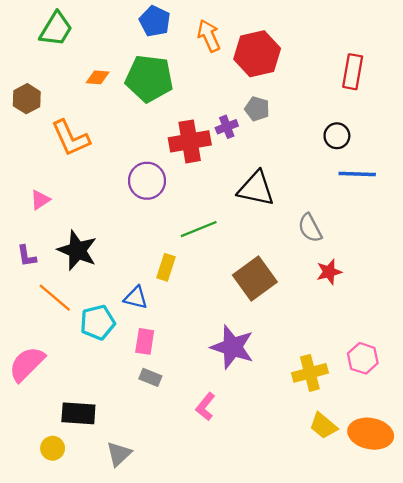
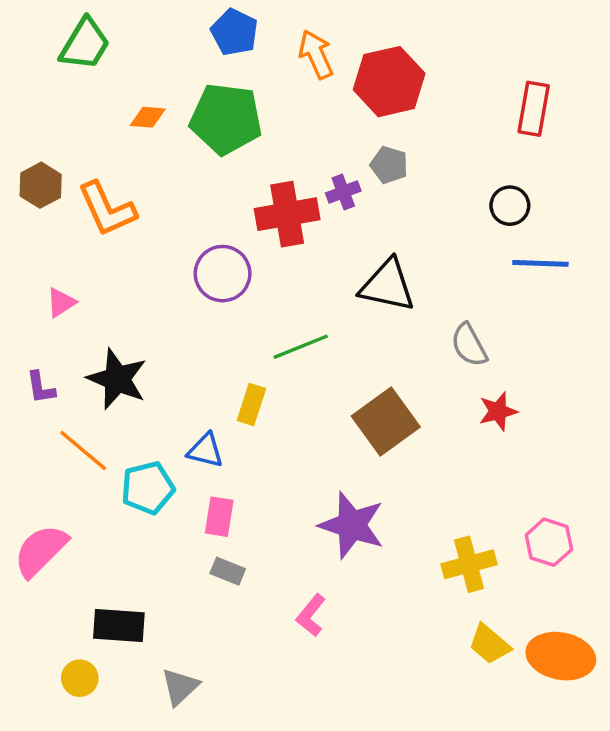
brown hexagon: (27, 99) -> (41, 185), moved

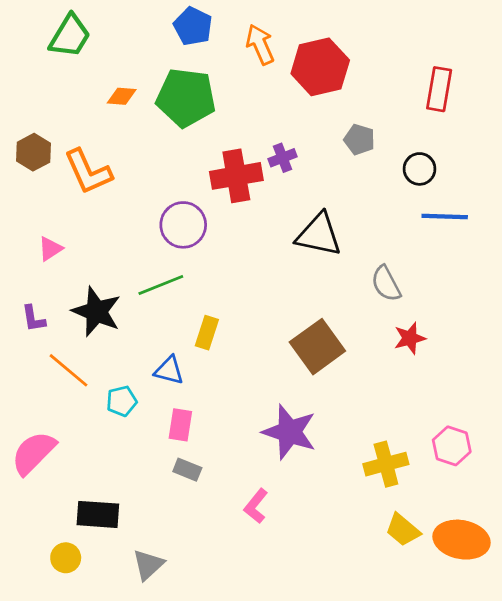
gray pentagon: (389, 165) -> (359, 140), moved
green line: (301, 347) -> (161, 285), moved
cyan pentagon: (148, 488) -> (122, 401), size x0.7

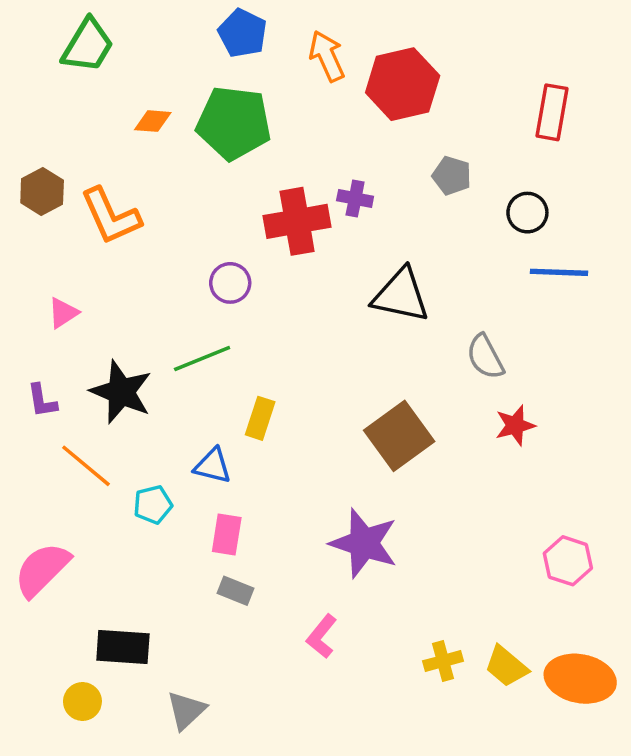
purple cross: (282, 158) -> (355, 199), turned 32
purple circle: (183, 225) -> (230, 283), size x0.7
yellow cross: (386, 464) -> (443, 661), moved, size x0.7

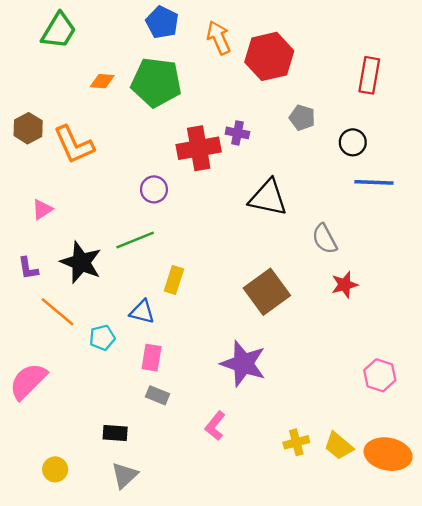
black rectangle: (123, 647) -> (115, 433), moved, size x0.7

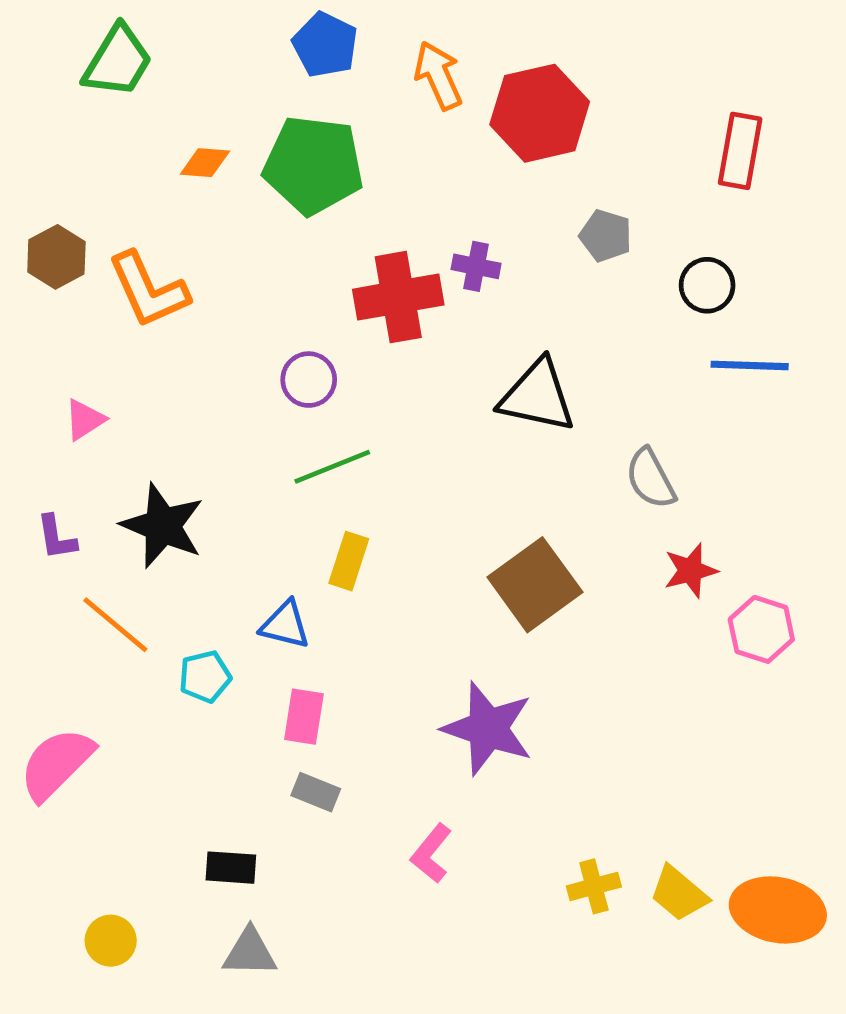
green line: (135, 240) -> (332, 467), moved
pink hexagon: (380, 375) -> (761, 629), moved
gray triangle: (125, 475) -> (250, 952), turned 44

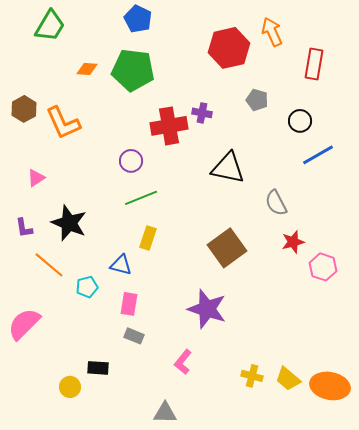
orange arrow: (438, 75) -> (272, 32), moved
blue line: (750, 365) -> (318, 155), turned -32
yellow cross: (594, 886) -> (252, 376), turned 30
yellow circle: (111, 941) -> (70, 387), moved
gray triangle: (250, 952) -> (165, 413), moved

